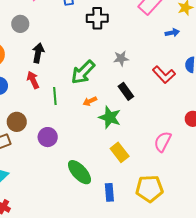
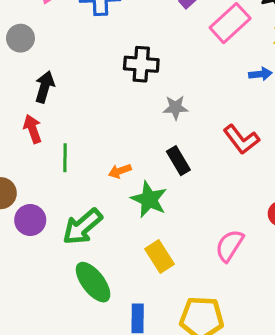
black cross: (97, 18) -> (141, 64), moved
green arrow: (83, 72) -> (82, 227), moved
purple circle: (48, 137) -> (30, 220), moved

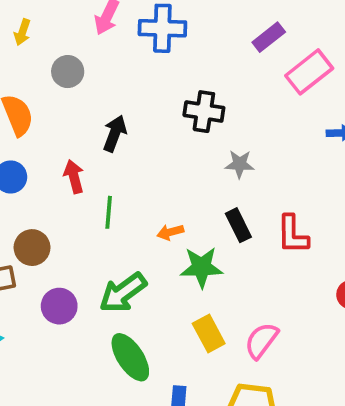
black arrow: (45, 87) -> (115, 133), moved
red L-shape: (241, 139) -> (293, 234), moved, turned 33
green star: (149, 199) -> (201, 267), turned -30
purple circle: (30, 220) -> (59, 306), moved
pink semicircle: (229, 246) -> (261, 341), moved

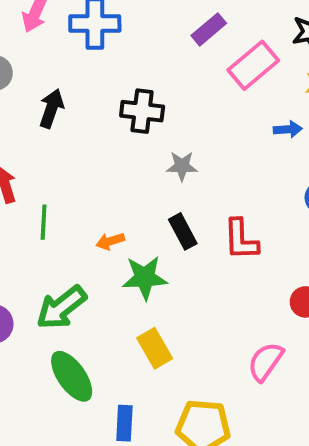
black arrow: (115, 133) -> (51, 108), moved
pink semicircle: (261, 341) -> (265, 362), moved

